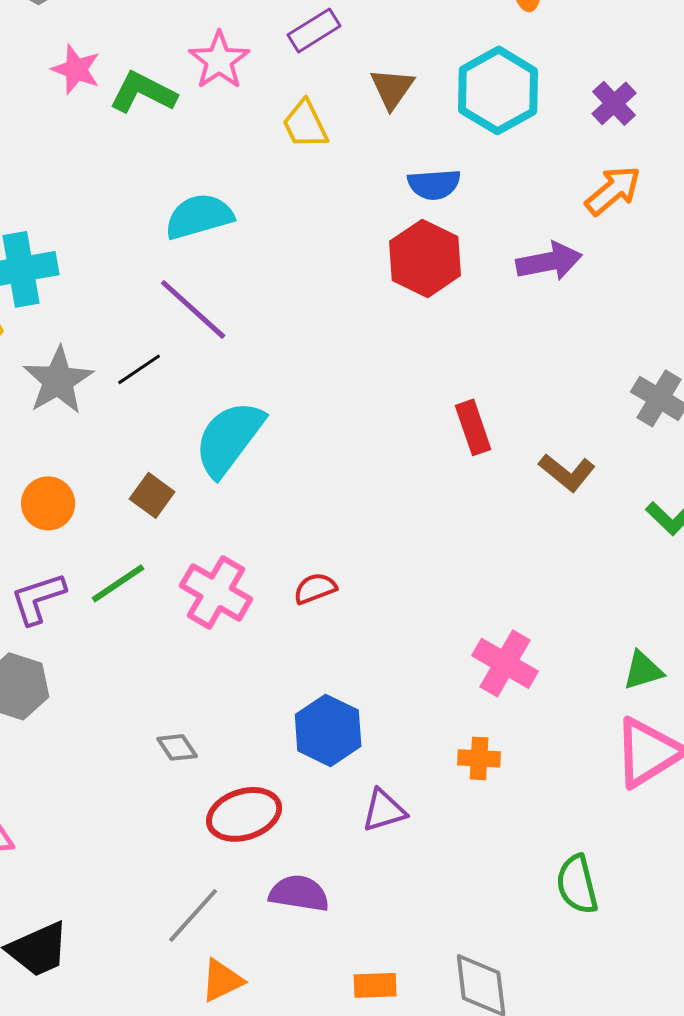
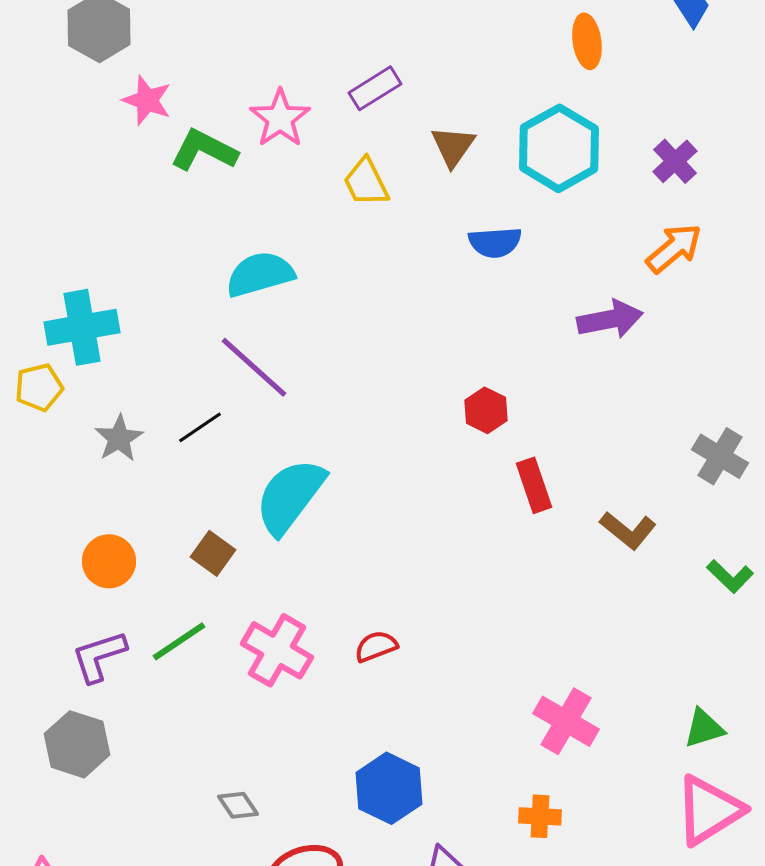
pink star: (76, 69) -> (147, 100), moved
red hexagon: (425, 258) -> (486, 410), moved, size x0.6
gray star: (58, 380) -> (119, 438), size x0.7

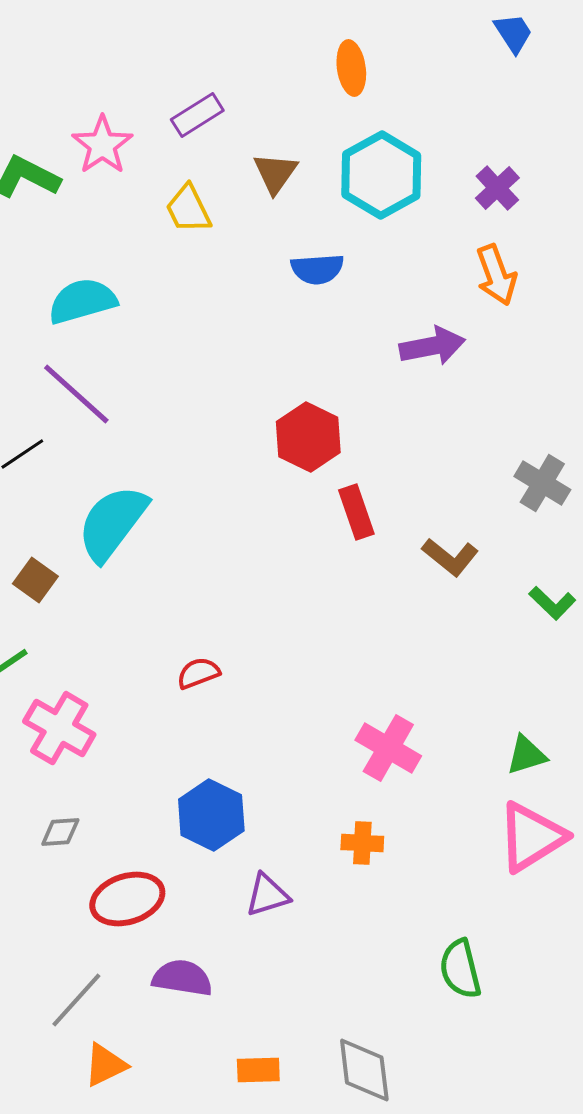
orange ellipse: (587, 41) -> (351, 68), moved
orange arrow: (674, 248) -> (496, 275), turned 110
red hexagon: (486, 410) -> (308, 437), size x1.5
pink cross: (277, 650) -> (59, 728), moved
gray diamond: (238, 805) -> (60, 832), turned -60

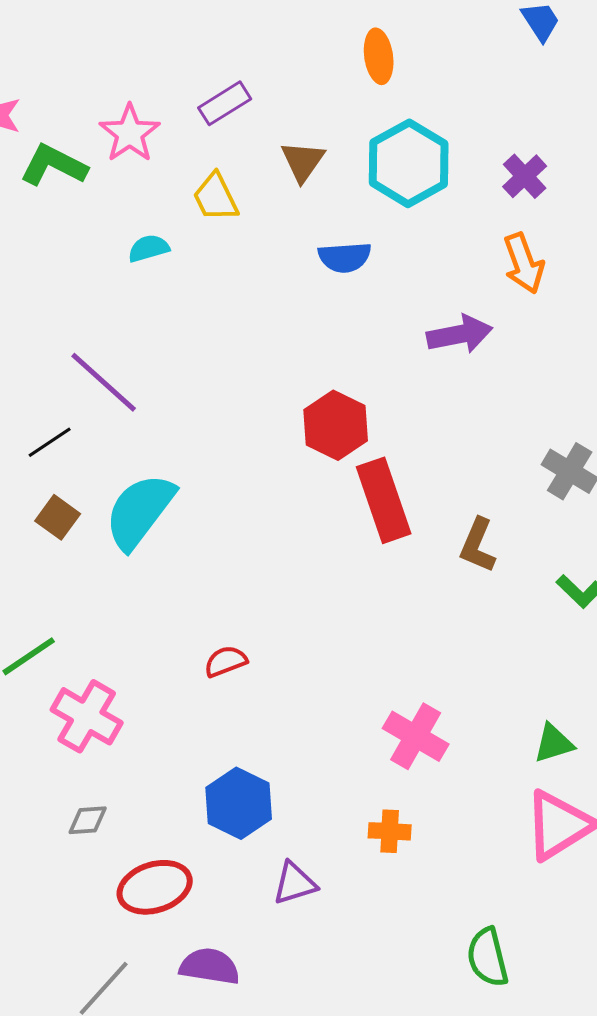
cyan semicircle: (82, 301) -> (149, 248), moved, size x0.6
red rectangle: (356, 512) -> (384, 500), size x1.5
brown L-shape: (450, 557) -> (478, 545), turned 74
brown square: (35, 580) -> (58, 517), moved

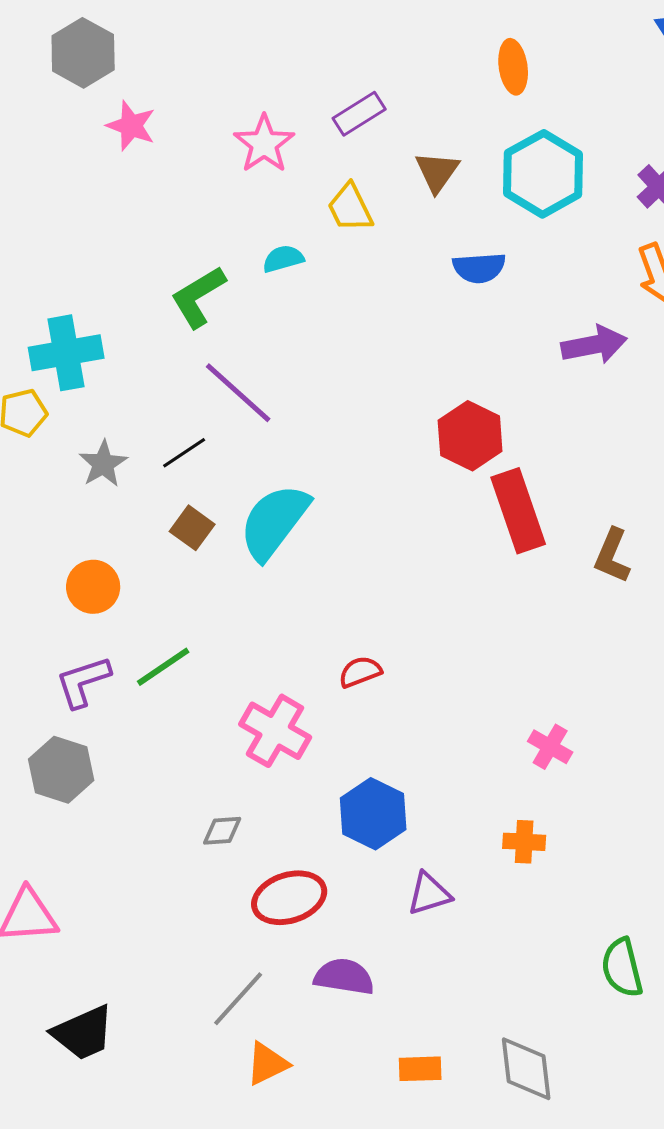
green L-shape: (54, 165) -> (198, 297), moved, turned -58
pink cross: (87, 716) -> (275, 731), moved
pink cross: (416, 736) -> (550, 747), size x0.7

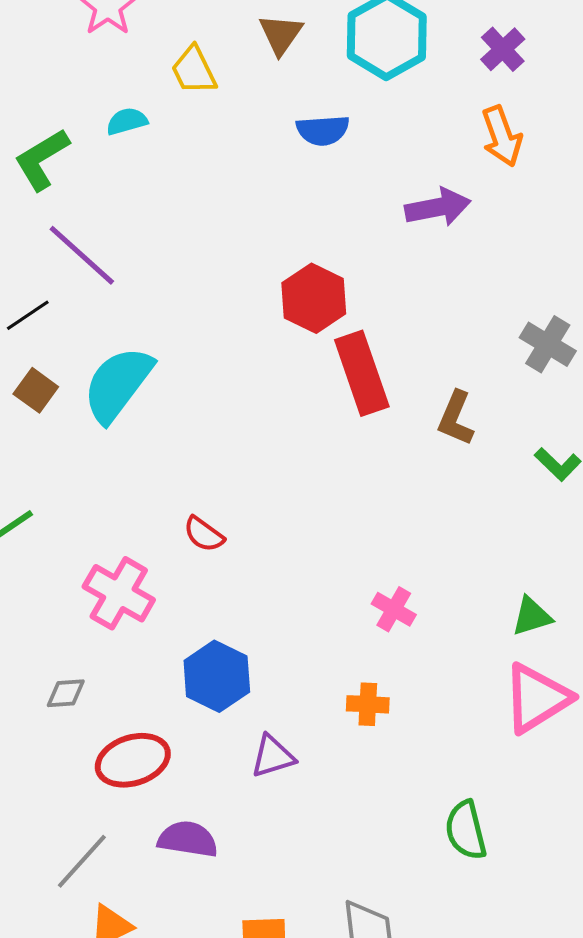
red semicircle: (360, 672) -> (204, 534), turned -123

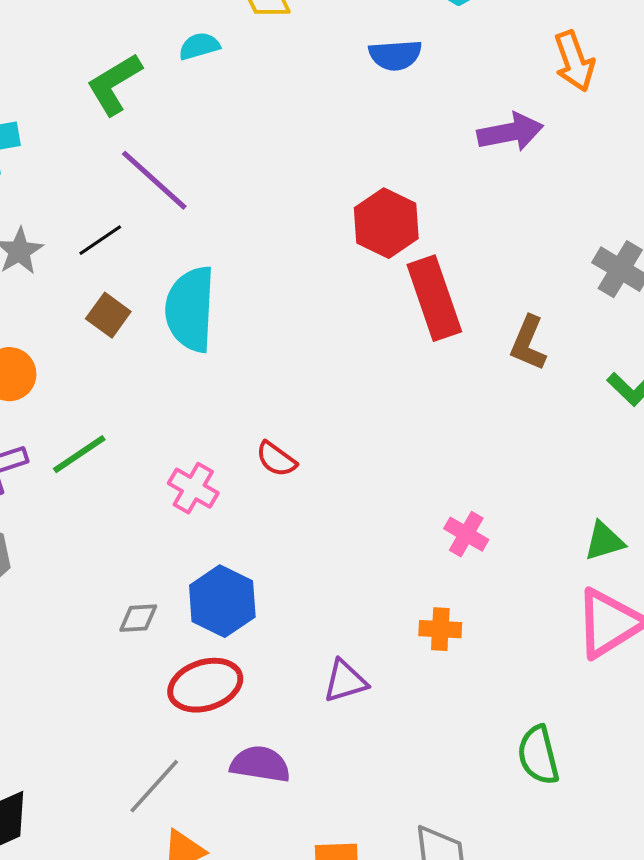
cyan semicircle: (118, 384) -> (190, 309), turned -34
pink cross: (119, 593) -> (193, 488), moved, size x0.7
blue hexagon: (217, 676) -> (222, 601), moved

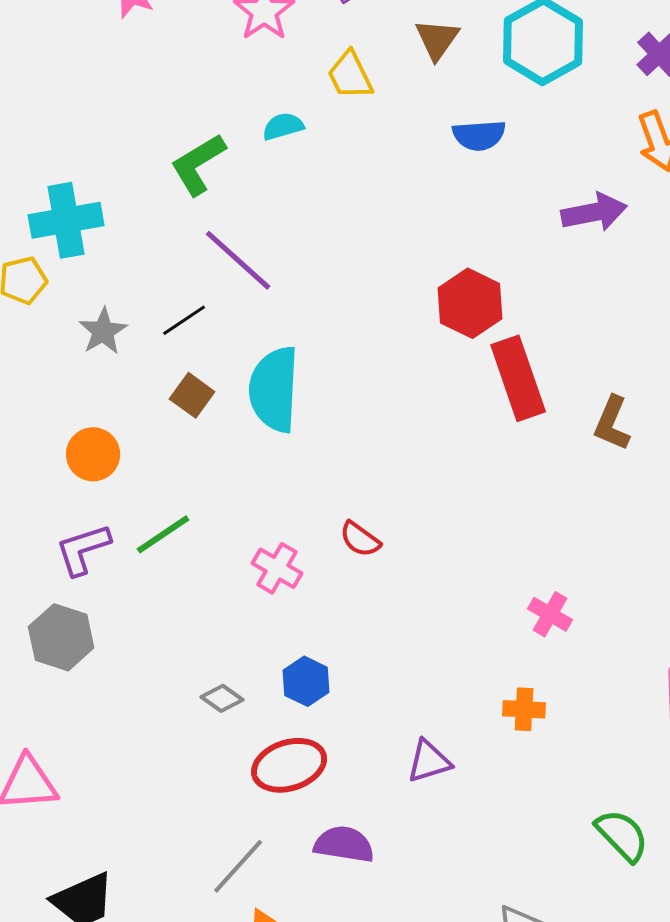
blue hexagon: (222, 601) -> (306, 681), size x0.7
gray diamond: (138, 618) -> (222, 698), turned 39
green semicircle: (538, 755) -> (622, 835), turned 150

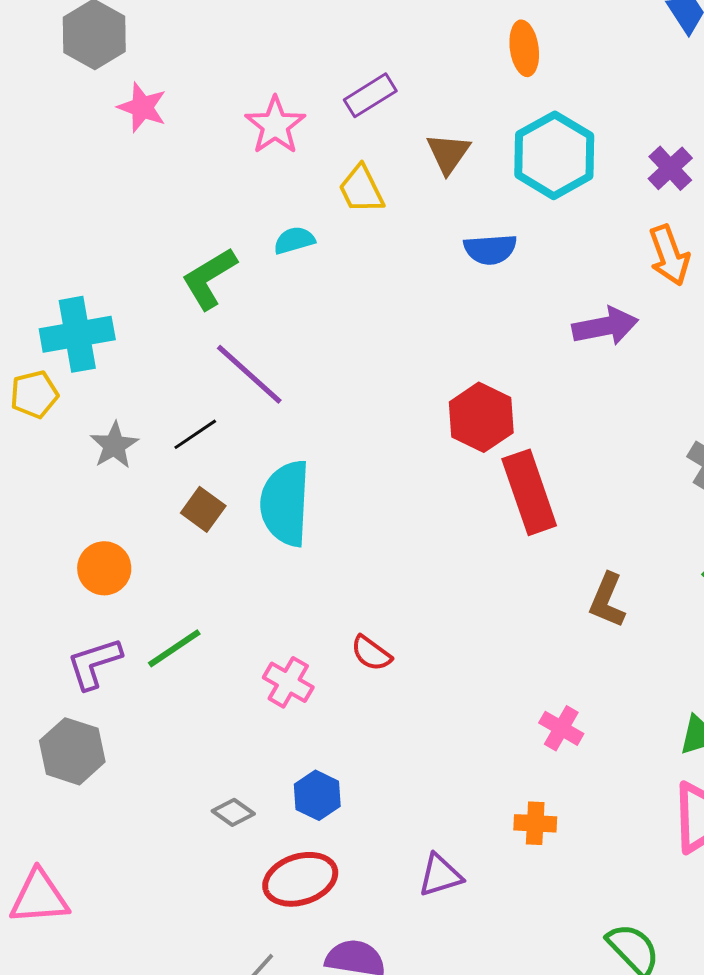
brown L-shape: (612, 423) -> (607, 600), moved

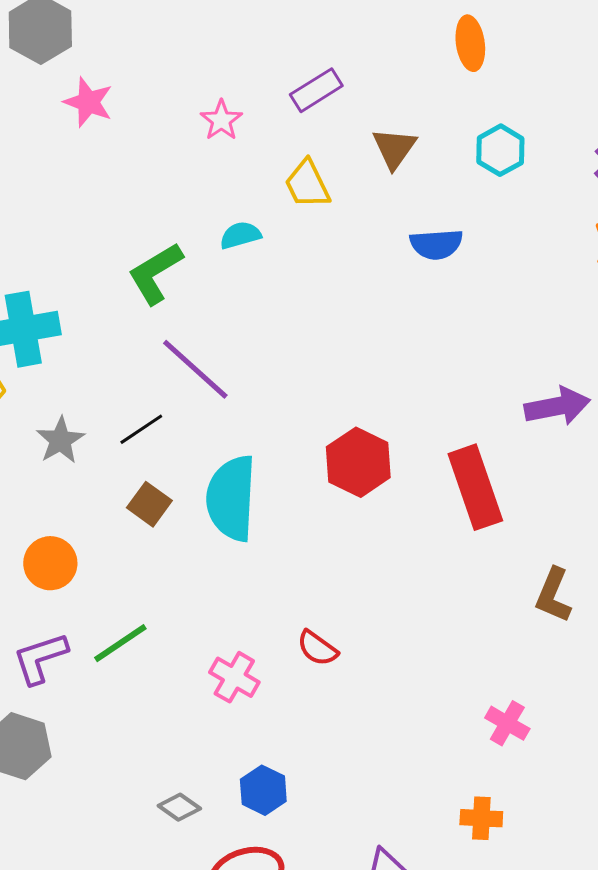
pink star: (275, 125) -> (221, 120), size x0.7
cyan hexagon: (554, 155) -> (500, 150), size x0.6
purple arrow: (605, 326) -> (557, 406), moved
red hexagon: (481, 417) -> (358, 462), moved

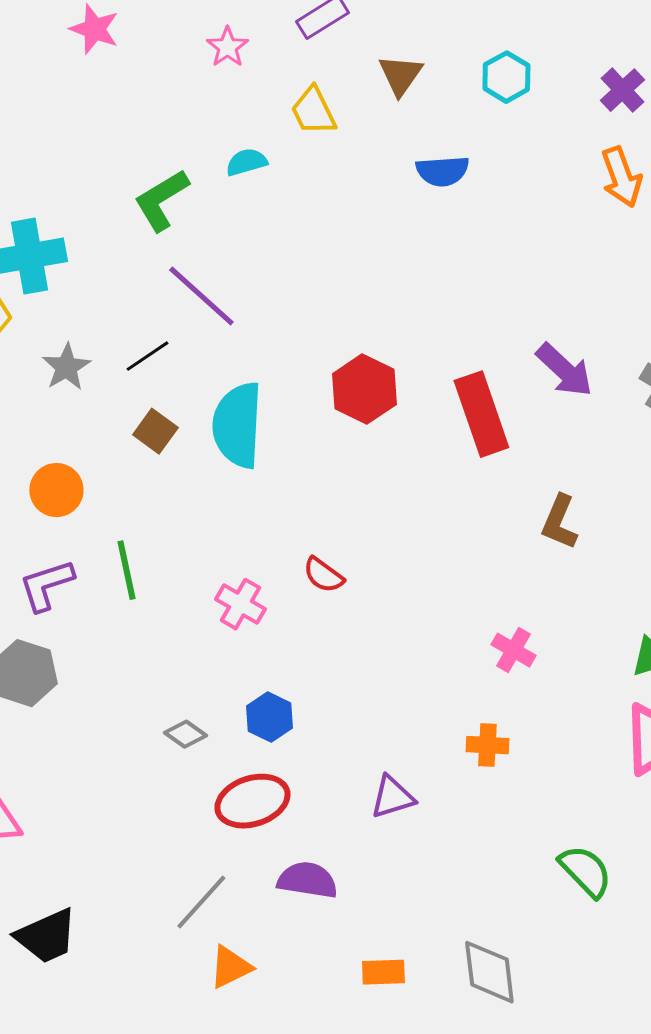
purple arrow: (557, 406) -> (564, 370), moved, turned 54
green line: (120, 643) -> (126, 570), turned -68

